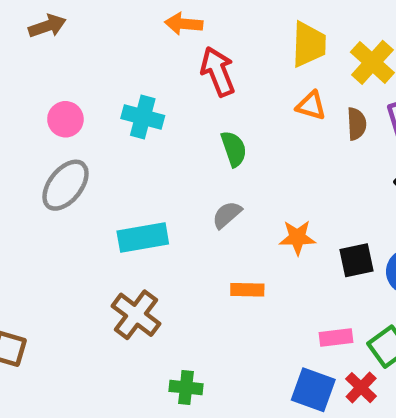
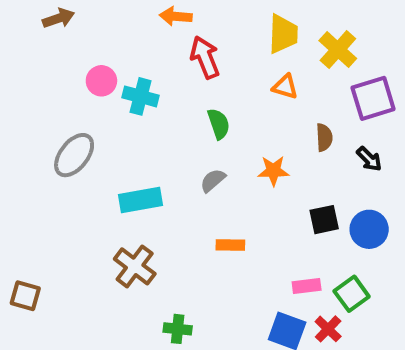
pink circle: (65, 119) -> (101, 81), moved
brown semicircle: (356, 124) -> (324, 137), moved
orange star: (297, 237) -> (273, 171), moved

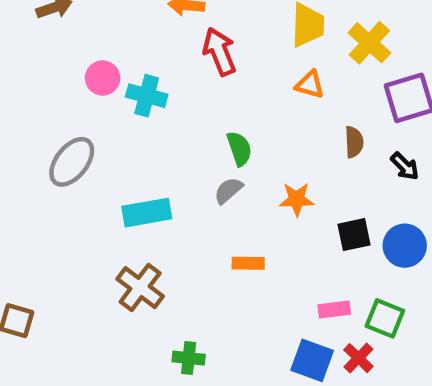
green semicircle: (219, 124) -> (239, 149), moved
orange star: (273, 171) -> (297, 199), moved
green square: (352, 294) -> (385, 318), turned -32

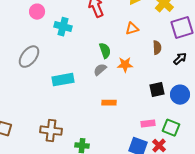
pink circle: (103, 78) -> (37, 12), moved
orange triangle: (310, 85) -> (132, 29), moved, turned -32
black arrow: (405, 166) -> (180, 59), turned -88
orange star: (297, 199) -> (125, 65), moved
brown cross: (140, 288) -> (51, 131), moved, turned -30

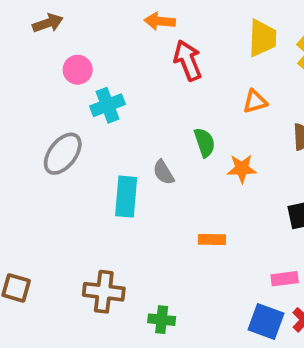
cyan cross: (63, 27) -> (107, 105), moved, turned -36
gray semicircle: (100, 70) -> (163, 172), moved, turned -80
cyan rectangle: (63, 80) -> (126, 197), turned -75

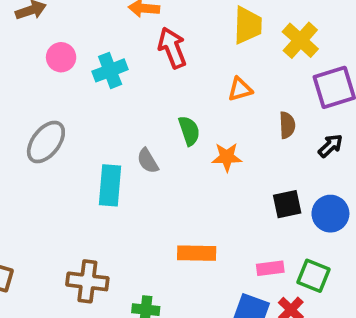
cyan cross: (107, 105) -> (110, 70), moved
orange rectangle: (212, 239) -> (197, 253), moved, size x1.4

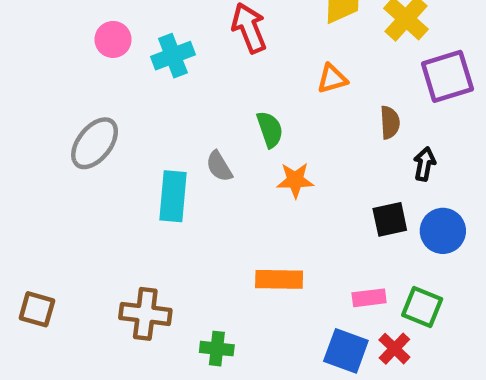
black arrow: (330, 146) -> (424, 164), moved, turned -36
orange star: (227, 157) -> (295, 180), moved

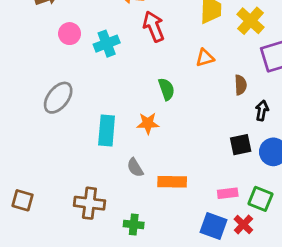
gray semicircle: (219, 166) -> (135, 168), moved
orange star: (295, 180) -> (148, 123), moved

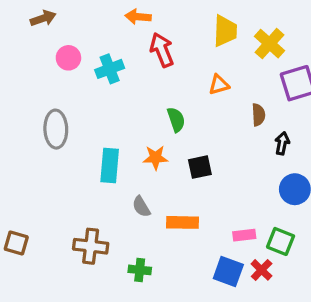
gray ellipse: (58, 98) -> (56, 129), turned -40
black square: (241, 145) -> (200, 167), moved

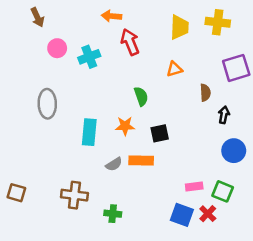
brown arrow: (43, 18) -> (37, 17), turned 84
yellow cross: (269, 44) -> (218, 22), moved, turned -35
gray semicircle: (141, 207) -> (114, 164), turned -91
orange rectangle: (182, 222) -> (141, 161), moved

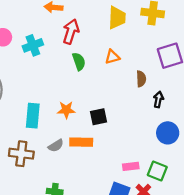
red arrow: (130, 42) -> (71, 32), turned 40
green semicircle: (141, 96) -> (79, 61), moved
brown cross: (74, 195) -> (21, 154), moved

